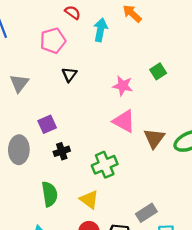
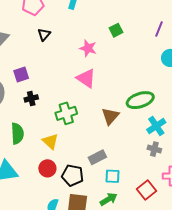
green square: (158, 71) -> (116, 30), moved
brown triangle: (154, 138) -> (110, 116), moved

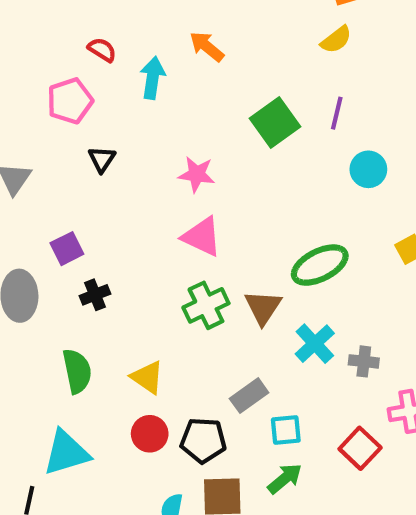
green square: (116, 30) -> (275, 122), moved, size x1.6
green cross: (66, 113) -> (206, 305), moved
cyan cross: (156, 126) -> (315, 344), moved

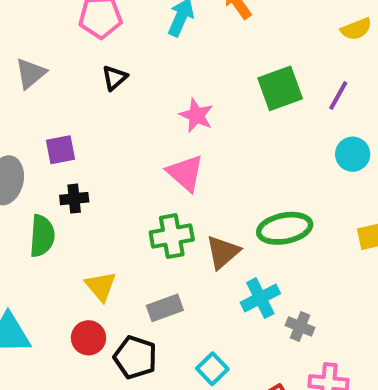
green semicircle: (77, 371) -> (42, 236), moved
gray rectangle: (249, 396) -> (165, 308), moved
cyan square: (286, 430) -> (212, 369), turned 36

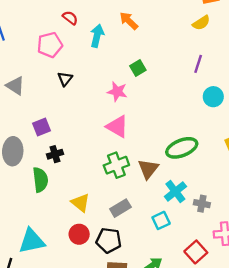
gray triangle: (31, 73) -> (15, 86), turned -36
green square: (280, 88) -> (138, 68), moved, size x0.6
cyan square: (212, 369) -> (161, 220), moved, turned 30

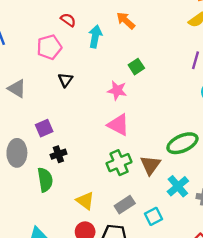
cyan square: (161, 220) -> (154, 216), moved

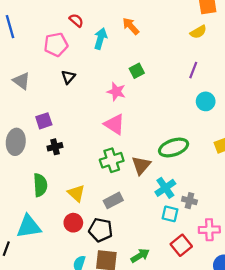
green semicircle: (45, 180) -> (40, 185), moved
cyan square: (154, 216) -> (170, 214), moved, turned 35

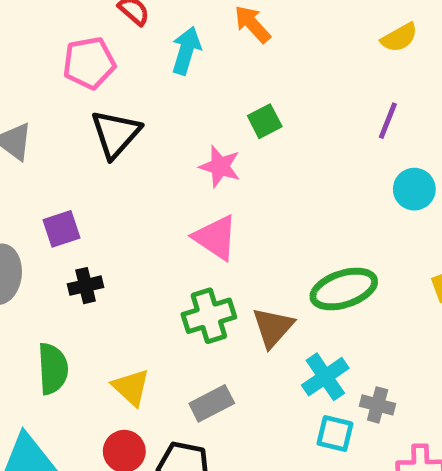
black triangle: (68, 77) -> (116, 134), size x1.6

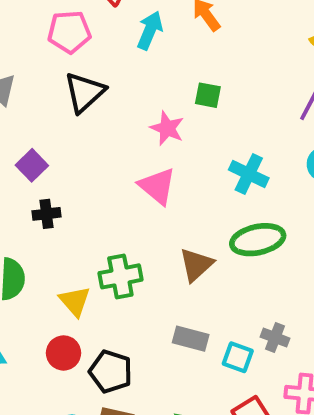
green square: (265, 121) -> (208, 95), turned 32
purple square: (62, 229) -> (32, 165), turned -32
green cross: (209, 316) -> (120, 276), moved
cyan cross: (325, 377) -> (249, 174), moved, turned -36
gray rectangle: (212, 403) -> (191, 339), moved, turned 36

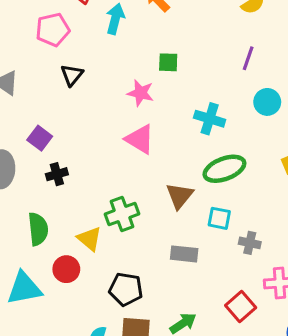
black triangle: (85, 92) -> (72, 75), size x0.7
red circle: (64, 353) -> (66, 269), moved
cyan square: (238, 357) -> (219, 218), moved

